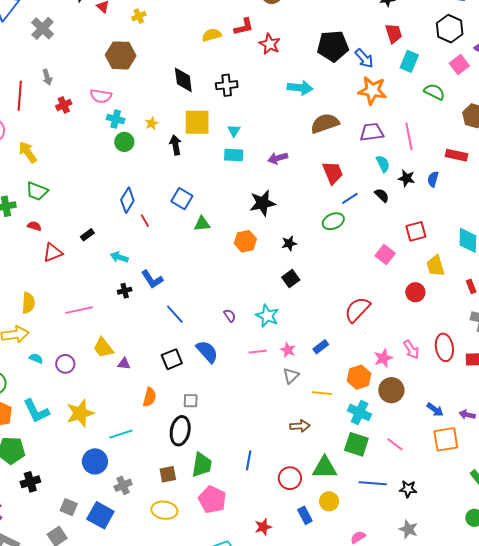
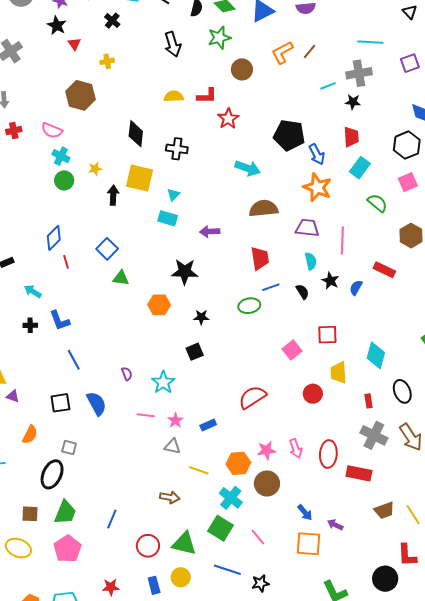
gray triangle: (291, 376) -> (172, 446), turned 42
black star: (408, 489) -> (260, 583), turned -30

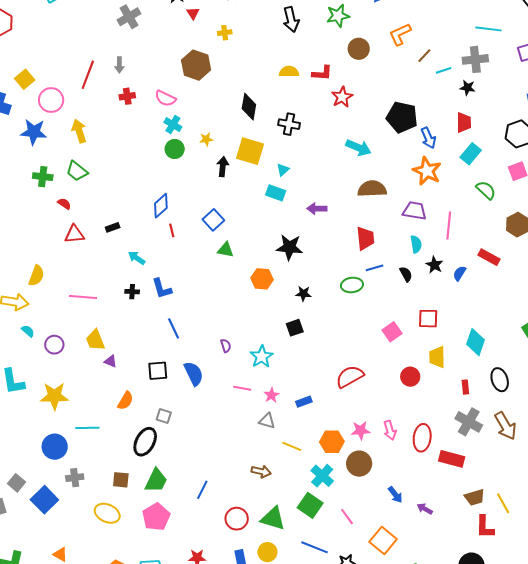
brown line: (309, 51) -> (424, 56), moved
orange square: (309, 544) -> (383, 540), moved, turned 32
red L-shape: (407, 555) -> (485, 527), moved

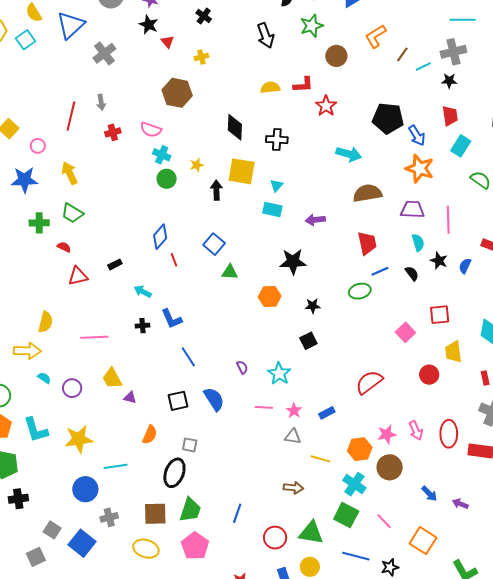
pink circle: (51, 100) -> (38, 146), size x0.6
brown square: (121, 480) -> (155, 514), size x1.4

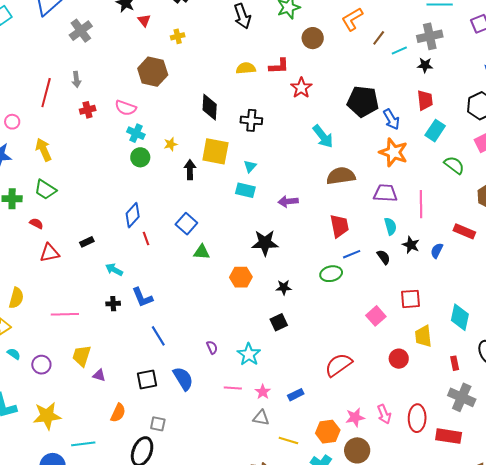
cyan arrow: (349, 154) -> (323, 136), turned 35
yellow trapezoid: (112, 378) -> (82, 356), turned 45

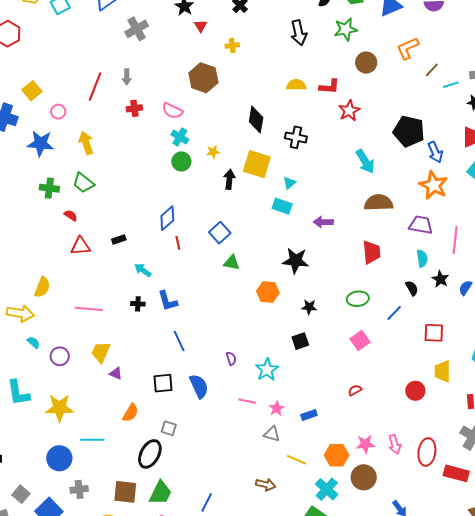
blue line: (352, 254) -> (394, 313), moved, turned -30
pink square: (376, 316) -> (360, 340), moved
red semicircle: (339, 365) -> (355, 390), size x0.5

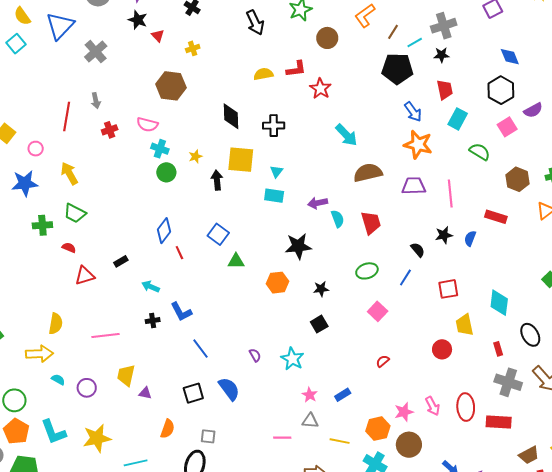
black pentagon: (409, 131) -> (397, 69), moved
cyan semicircle: (422, 258) -> (338, 219), moved
black star: (440, 279) -> (444, 235), turned -30
pink line: (247, 401) -> (282, 438), moved

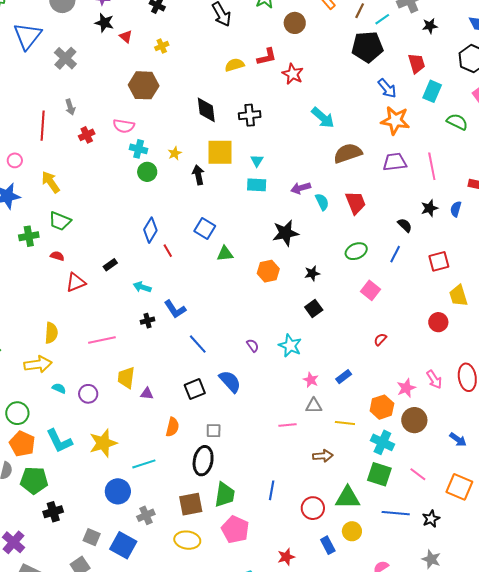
black star: (442, 55) -> (430, 26), moved

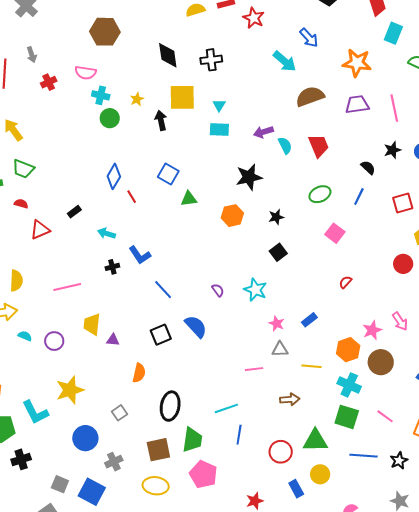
blue arrow: (387, 88) -> (309, 38), moved
gray square: (214, 431) -> (120, 413), moved, turned -35
cyan L-shape: (59, 441) -> (35, 412), moved
cyan line: (144, 464) -> (226, 408), moved

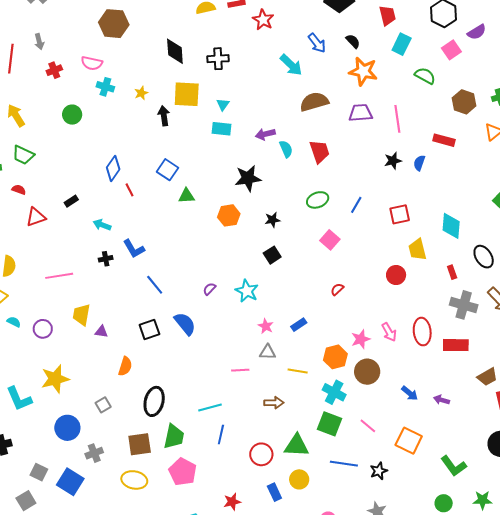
green circle: (110, 118) -> (72, 115), moved
black semicircle: (368, 167) -> (353, 41), moved
purple semicircle: (218, 290) -> (209, 289), turned -104

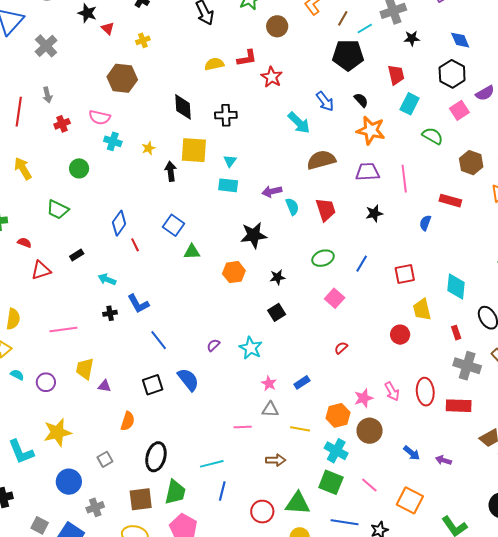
green trapezoid: (23, 155) -> (58, 210), moved
black star: (393, 161) -> (374, 213), moved

